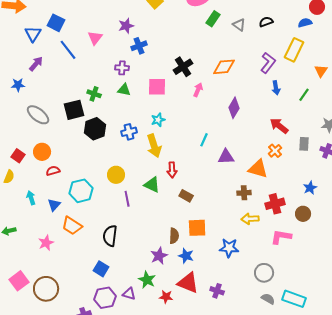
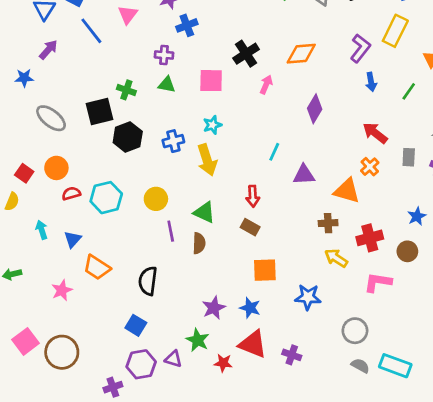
red arrow: (172, 170) -> (253, 196), moved
cyan hexagon: (81, 191) -> (106, 198), moved
yellow arrow: (250, 219) -> (336, 258), turned 36
brown semicircle: (174, 236) -> (199, 243), moved

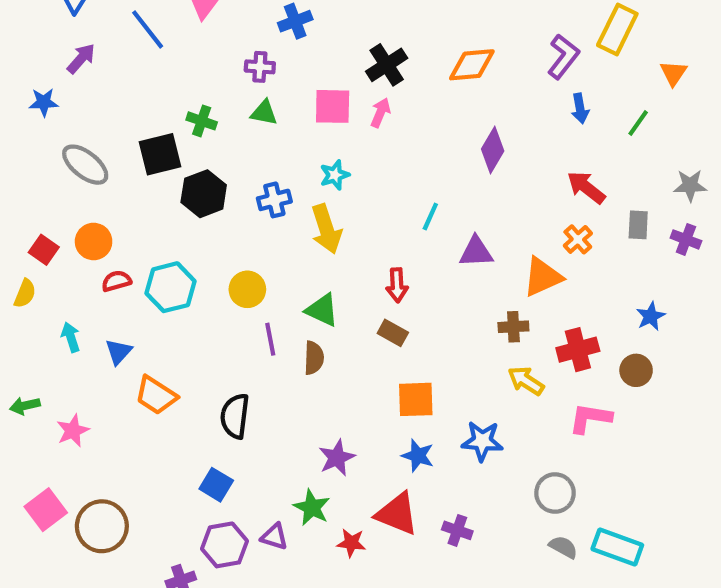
pink arrow: (266, 85) -> (380, 113), moved
orange triangle: (347, 191) -> (543, 277), turned -40
pink star: (62, 290) -> (73, 431), moved
blue star: (250, 308) -> (418, 456), moved

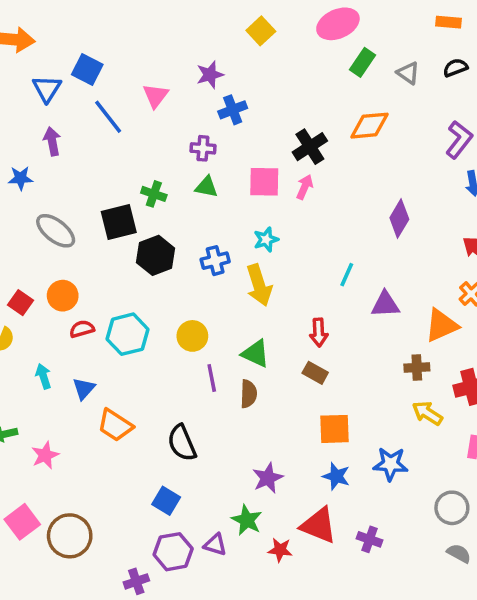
purple arrow: (81, 59) -> (52, 141), turned -52
orange diamond: (472, 65) -> (370, 126), moved
black semicircle: (235, 416) -> (182, 443), turned -30

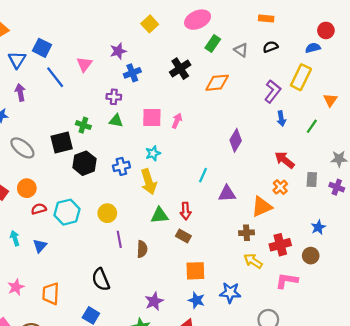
black cross: (310, 147) -> (180, 69), moved
green triangle: (256, 353) -> (159, 215), moved, turned -30
orange trapezoid: (115, 425) -> (51, 294), moved, turned 60

